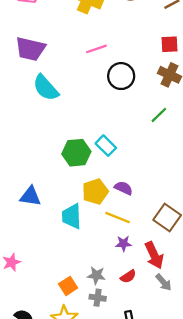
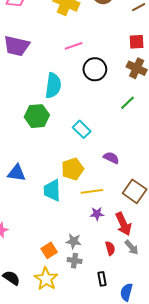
cyan semicircle: (46, 88) -> (53, 86), moved, turned -130
green hexagon: (76, 153) -> (37, 116), moved
purple semicircle: (124, 188) -> (111, 158), moved
yellow line: (118, 218) -> (92, 191), turned -30
red semicircle: (128, 276) -> (110, 248), moved, turned -72

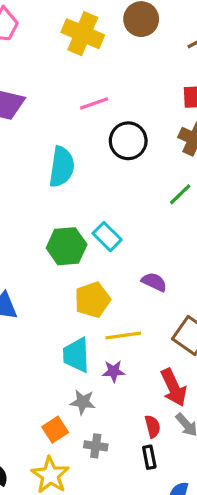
green hexagon: (37, 116) -> (67, 246), moved
cyan trapezoid: (52, 190) -> (76, 355), moved
purple star: (97, 214) -> (114, 371), moved
gray star: (74, 241) -> (83, 402), moved
black rectangle: (102, 279) -> (149, 457), moved

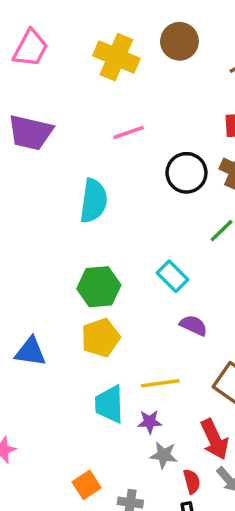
black circle: (128, 141) -> (187, 173), moved
cyan rectangle: (107, 237) -> (172, 276), moved
yellow pentagon: (92, 300) -> (101, 338), moved
gray star: (83, 402) -> (164, 455), moved

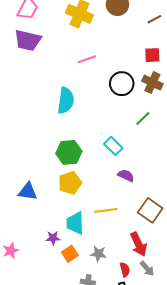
purple trapezoid: (30, 132) -> (28, 40), moved
purple star: (150, 422) -> (53, 238), moved
gray star: (164, 455) -> (98, 254), moved
orange square: (87, 485) -> (70, 254), moved

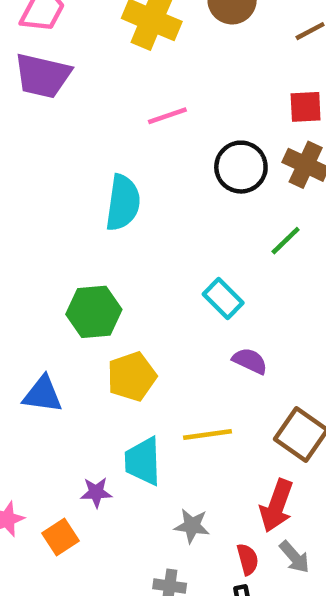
green hexagon: (69, 152) -> (94, 312), moved
red arrow: (139, 244) -> (277, 506), turned 45
orange square: (70, 254) -> (60, 537), moved

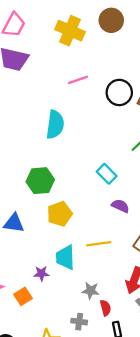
black circle: (241, 167) -> (119, 92), moved
red semicircle: (248, 559) -> (106, 308), moved

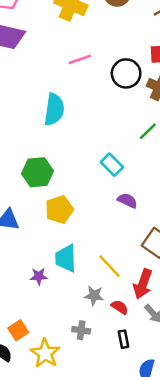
yellow line: (99, 244) -> (109, 266), moved, turned 55
orange square: (23, 296) -> (18, 330), moved
red semicircle: (106, 308) -> (120, 307), moved, turned -42

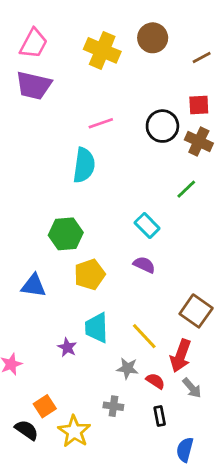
pink line: (80, 59) -> (101, 123), moved
purple semicircle: (127, 201) -> (144, 265), moved
purple star: (39, 276) -> (67, 347), turned 30

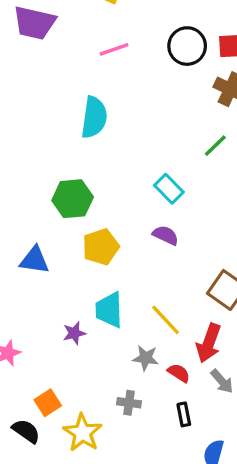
pink line: (101, 123) -> (114, 49), moved
black circle: (162, 126) -> (187, 46), moved
purple star: (67, 347) -> (74, 333), turned 30

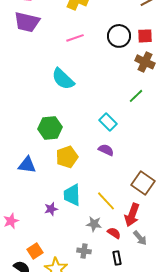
cyan semicircle: (94, 117) -> (63, 79), turned 125

